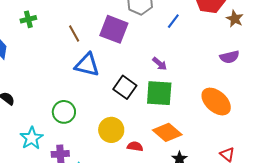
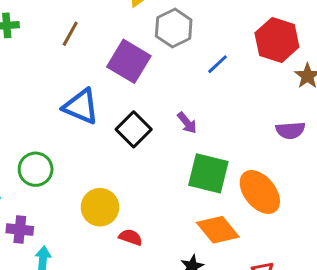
brown line: (74, 33) -> (70, 34), moved, turned 48
black square: (125, 87) -> (134, 129), moved
green square: (159, 93) -> (208, 173), moved
orange diamond: (167, 132) -> (218, 230), moved

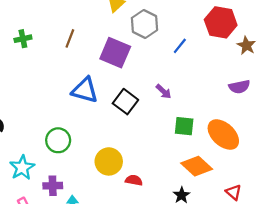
green square: (208, 173) -> (184, 126), size x0.7

